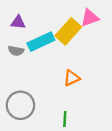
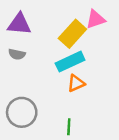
purple triangle: (18, 22) -> (19, 24), size x1.5
cyan rectangle: (41, 42) -> (70, 62), moved

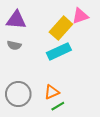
orange triangle: (76, 83) -> (52, 92), moved
green line: (69, 127) -> (58, 106), turned 56

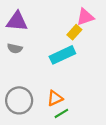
yellow rectangle: (61, 28) -> (74, 32), moved, size x0.6

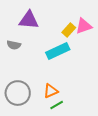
pink triangle: (85, 17) -> (84, 26), moved
purple triangle: (17, 21) -> (29, 20), moved

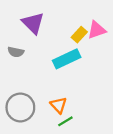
purple triangle: (29, 20) -> (33, 23), turned 40
orange triangle: (51, 91) -> (58, 105), turned -49

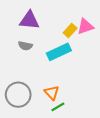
purple triangle: (33, 23) -> (29, 20), turned -40
gray semicircle: (16, 52) -> (25, 46), moved

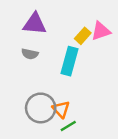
cyan rectangle: (59, 52) -> (69, 61), turned -50
gray circle: (18, 95) -> (41, 108), moved

